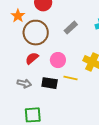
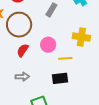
black rectangle: (50, 83) -> (60, 78), moved

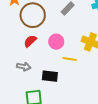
black rectangle: (60, 78) -> (50, 76), moved

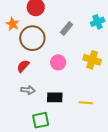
red semicircle: (30, 41) -> (23, 66), moved
yellow line: (70, 59) -> (86, 103), moved

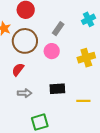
yellow cross: (92, 60) -> (86, 58), turned -30
pink circle: (58, 62) -> (52, 51), moved
black rectangle: (55, 97) -> (57, 89), moved

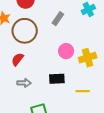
pink circle: (52, 51) -> (66, 51), moved
yellow cross: (86, 58) -> (88, 58), moved

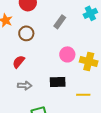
brown circle: (25, 31) -> (26, 33), size x0.6
yellow cross: (88, 58) -> (89, 61), turned 30

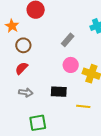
gray rectangle: (60, 22) -> (68, 40), moved
brown circle: (26, 33) -> (23, 45), moved

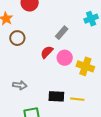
red semicircle: (22, 68) -> (47, 52), moved
black rectangle: (59, 92) -> (56, 96), moved

